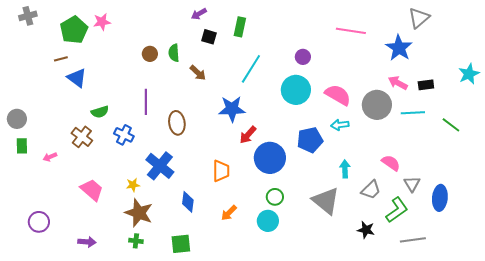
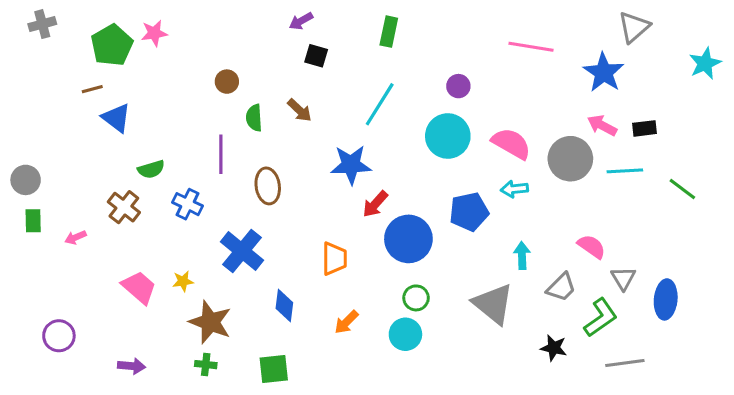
green rectangle: (240, 27) -> (389, 32), moved
green semicircle: (174, 53) -> (254, 118), moved
cyan star: (469, 74) -> (705, 63), moved
yellow star: (133, 185) -> (183, 281), moved

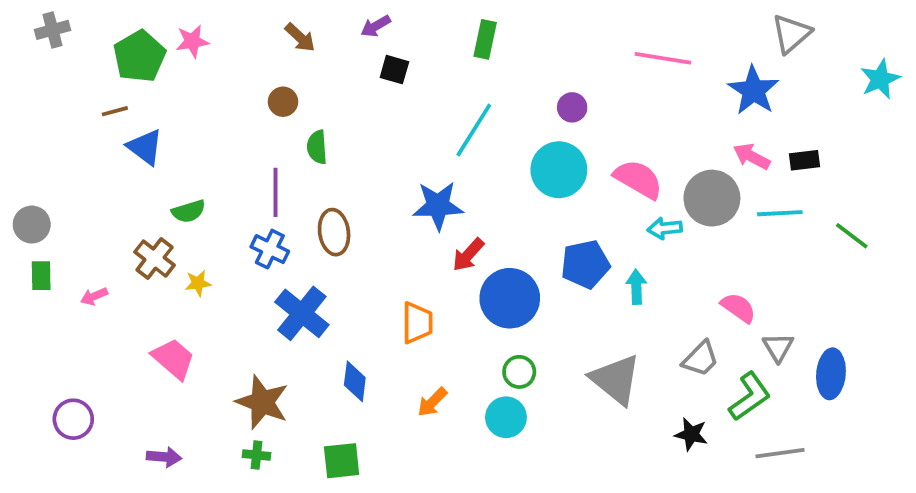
brown arrow: (299, 110) -> (300, 37), moved
cyan arrow: (514, 189) -> (665, 228), moved
blue cross: (188, 204) -> (270, 249), moved
cyan arrow: (522, 256) -> (636, 287), moved
yellow star: (183, 281) -> (198, 283), moved

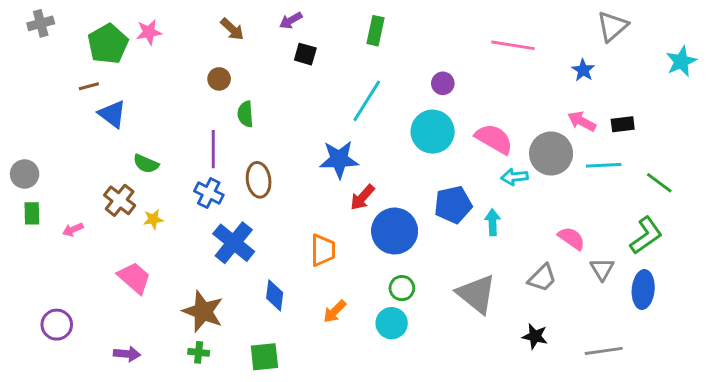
blue star: (753, 90) -> (583, 70), size x0.6
green semicircle: (189, 211) -> (146, 164), turned 40
green L-shape: (750, 396) -> (646, 235), moved

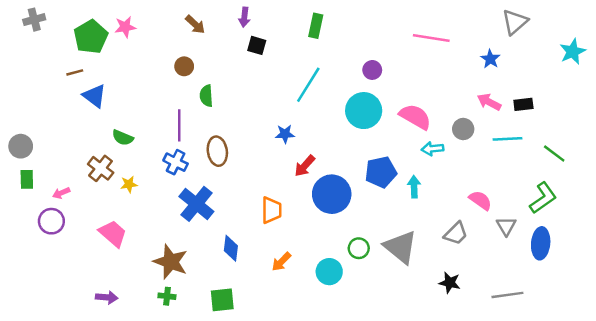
purple arrow: (291, 20) -> (244, 17), turned -54
gray circle: (551, 154) -> (463, 129), size x0.6
blue star: (339, 159) -> (285, 134), size x0.6
green circle: (402, 288) -> (359, 248), moved
purple circle: (57, 325) -> (51, 221), moved

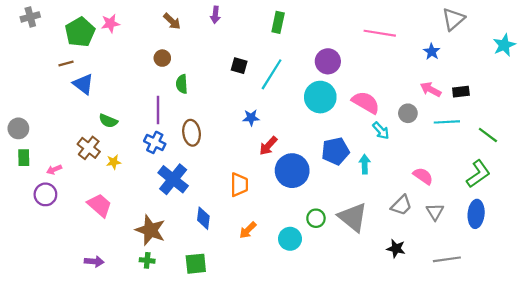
black square: (257, 45) -> (239, 66), moved
purple circle: (372, 70) -> (328, 61), size x1.5
cyan arrow: (432, 149) -> (381, 131), turned -126
gray triangle: (506, 226) -> (435, 212), moved

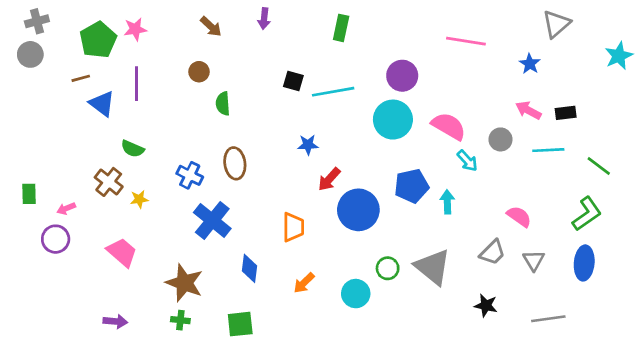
cyan line: (272, 74) -> (333, 92), turned 48
purple line: (158, 110) -> (137, 84), moved
gray circle: (18, 128) -> (30, 54), moved

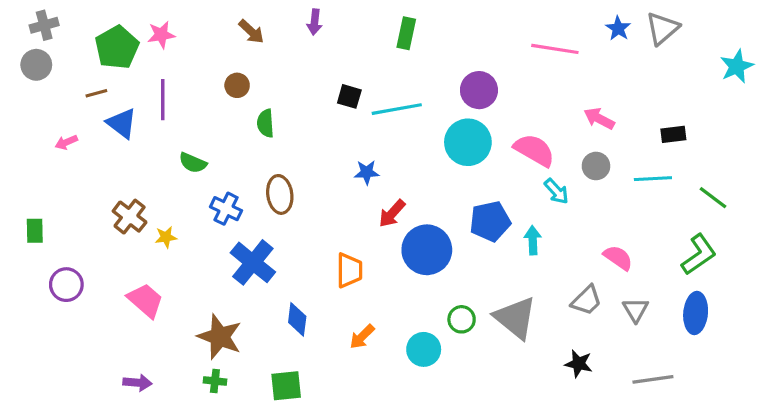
blue star: (530, 64) -> (618, 28), moved
pink arrow: (528, 110) -> (599, 119), moved
green semicircle: (133, 149) -> (193, 163), moved
pink arrow: (66, 209) -> (66, 142), moved

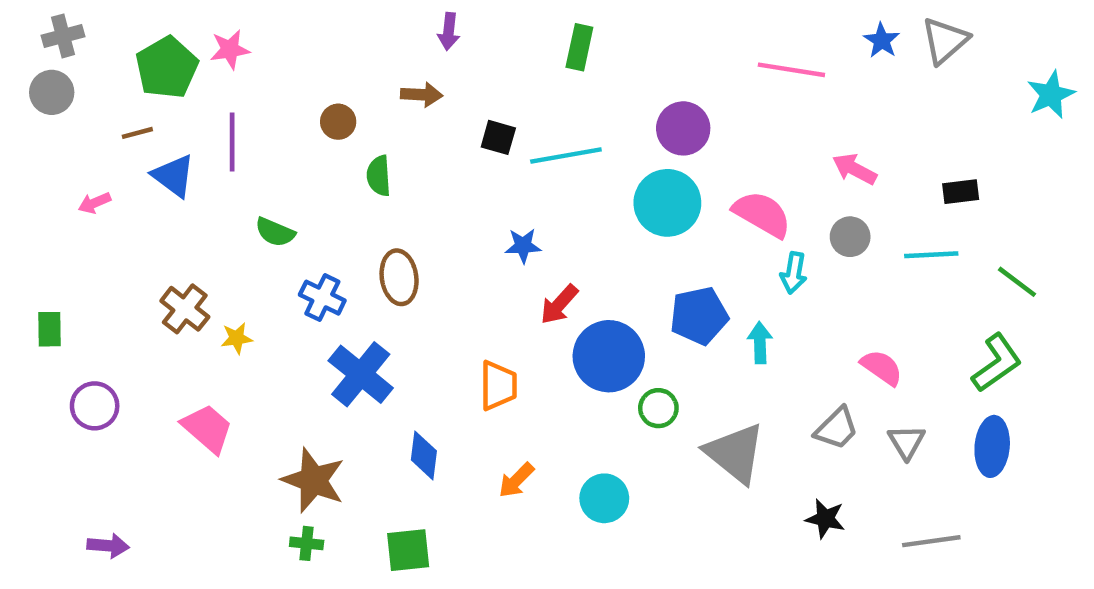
brown arrow: (251, 32) -> (422, 95), moved, turned -40
cyan arrow: (556, 191) -> (794, 273), turned 52
green circle: (462, 319) -> (658, 408), moved
purple arrow: (137, 383) -> (108, 546), moved

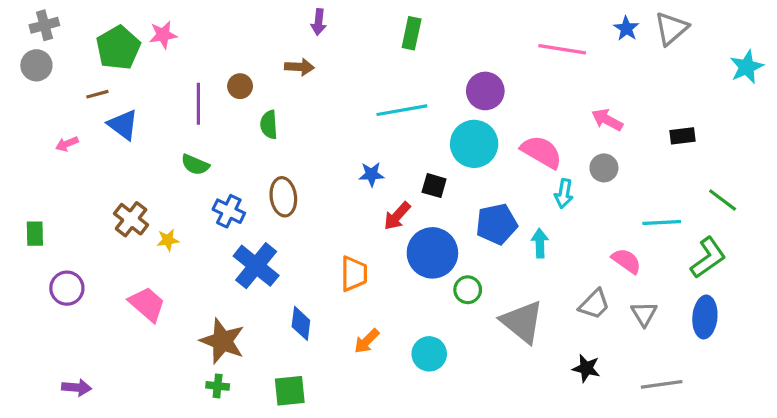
black square: (498, 137) -> (434, 186), moved
purple line: (232, 142) -> (198, 104), moved
cyan line: (931, 255) -> (662, 222), moved

